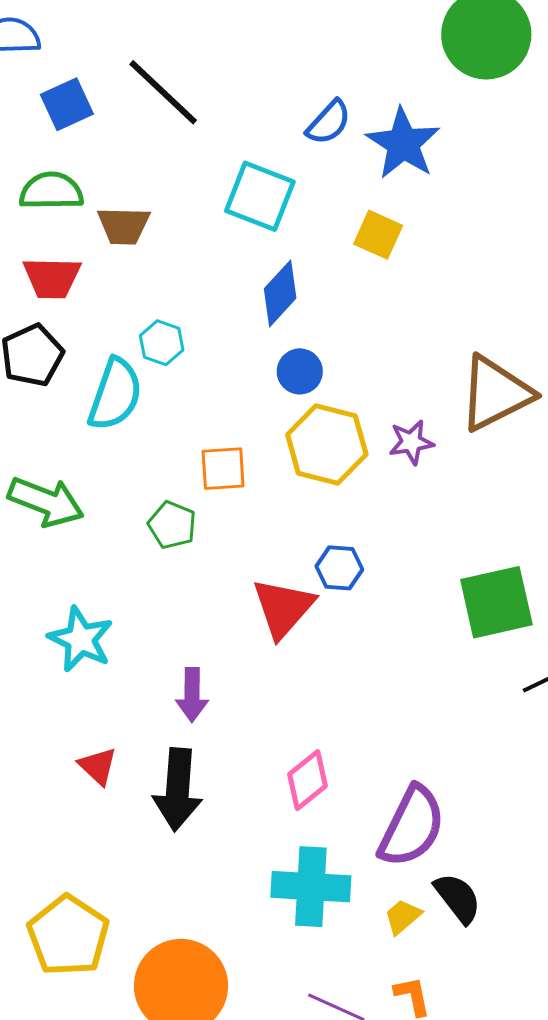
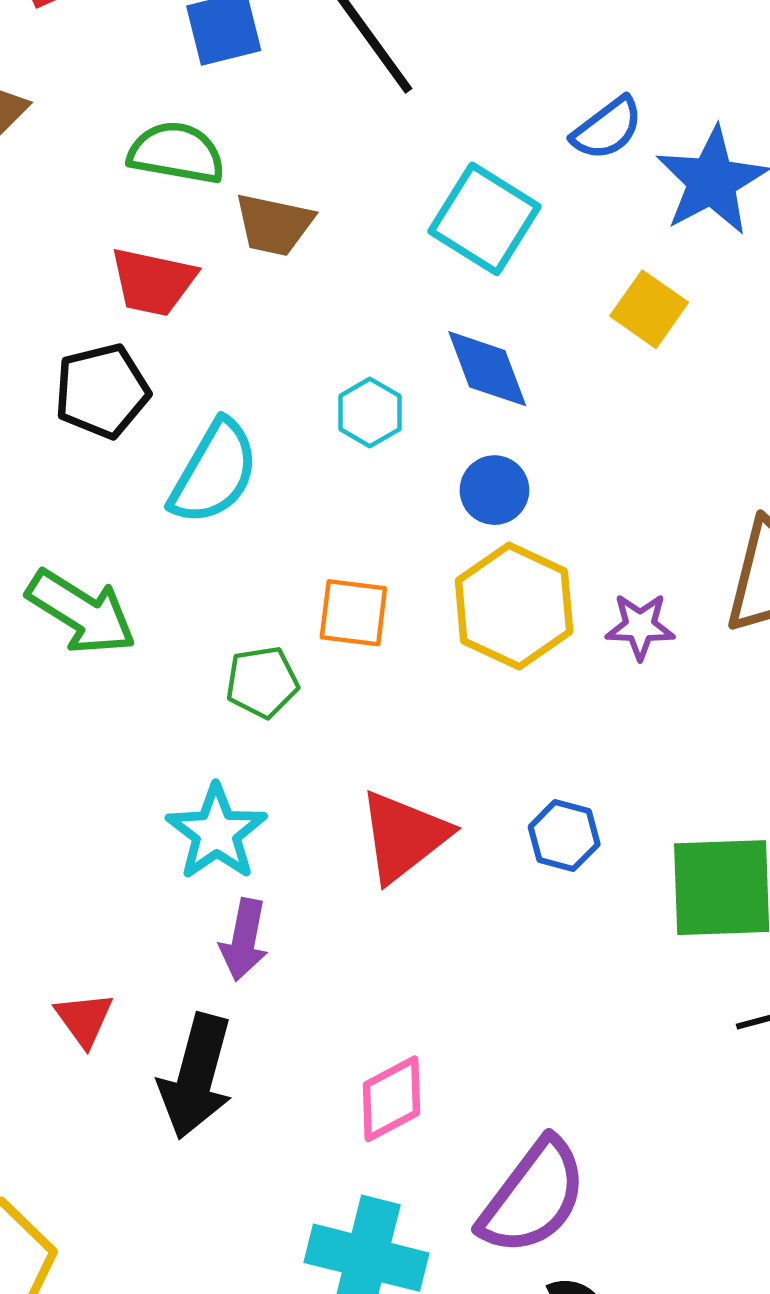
blue diamond: (280, 293) -> (487, 369), turned -74
cyan hexagon: (162, 343) -> (370, 412), moved
green pentagon: (172, 525) -> (262, 682), turned 30
blue hexagon: (339, 568) -> (564, 836), moved
cyan star: (81, 639) -> (216, 832), moved

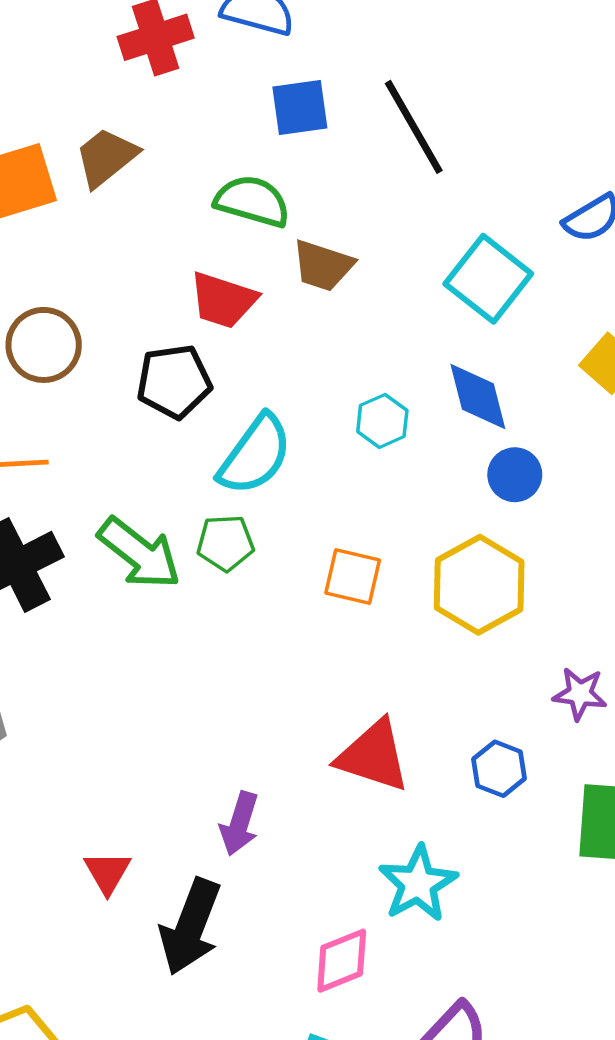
blue circle: (494, 490) -> (515, 475), moved
purple star: (640, 626) -> (580, 694), moved
green pentagon: (262, 682) -> (225, 543), moved
cyan star: (216, 832) -> (418, 884), moved
red triangle: (404, 836) -> (373, 756), turned 50

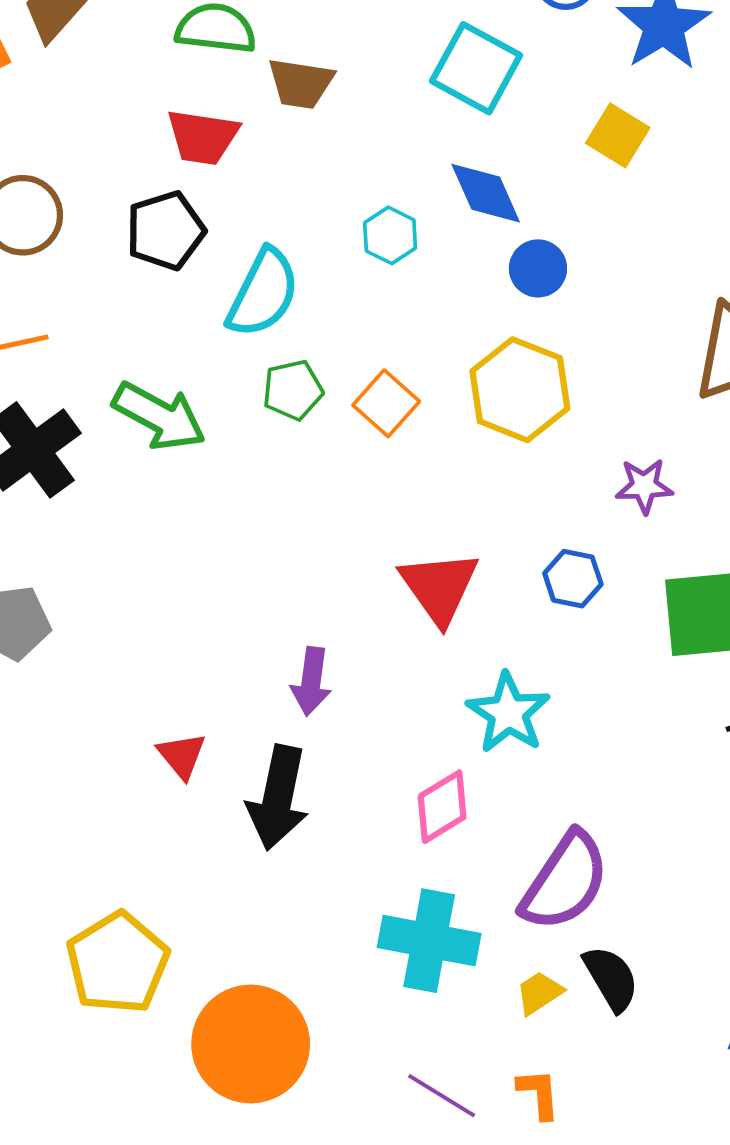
green pentagon: (225, 543) -> (293, 390), moved
orange square: (353, 577) -> (386, 403), turned 38
red triangle: (373, 756) -> (439, 587), turned 46

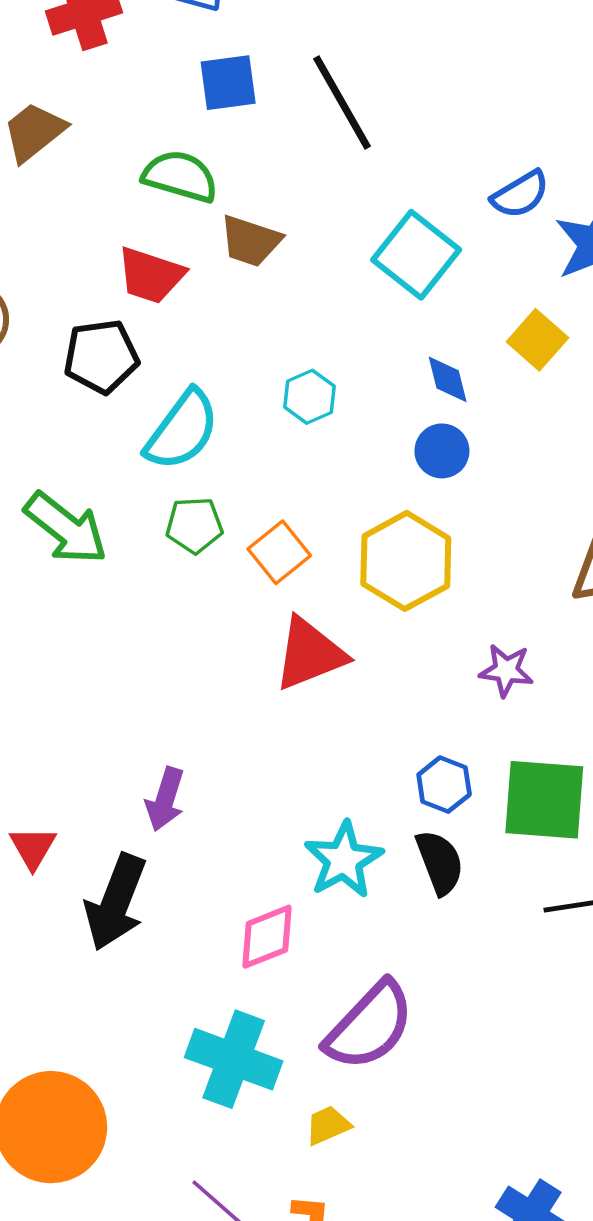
blue diamond: (486, 193) -> (448, 379), moved, size x0.7
blue hexagon: (573, 579) -> (444, 785), moved
red triangle: (439, 587) -> (310, 654), moved, turned 34
black semicircle: (611, 978) -> (440, 862), moved

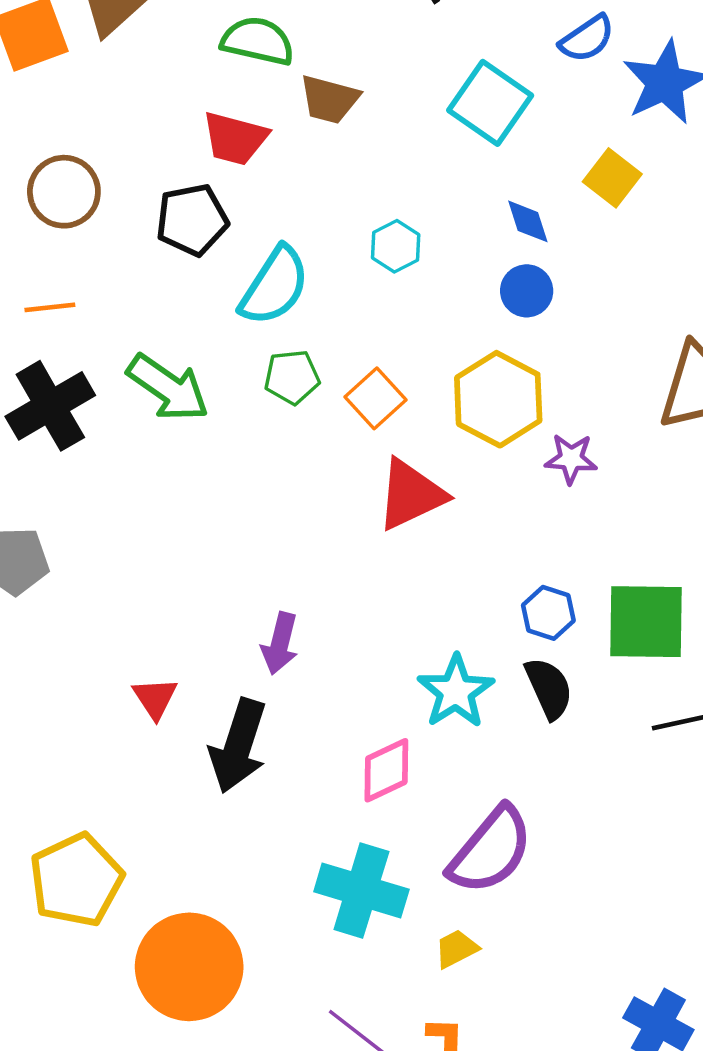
purple star: (506, 670) -> (571, 459), moved

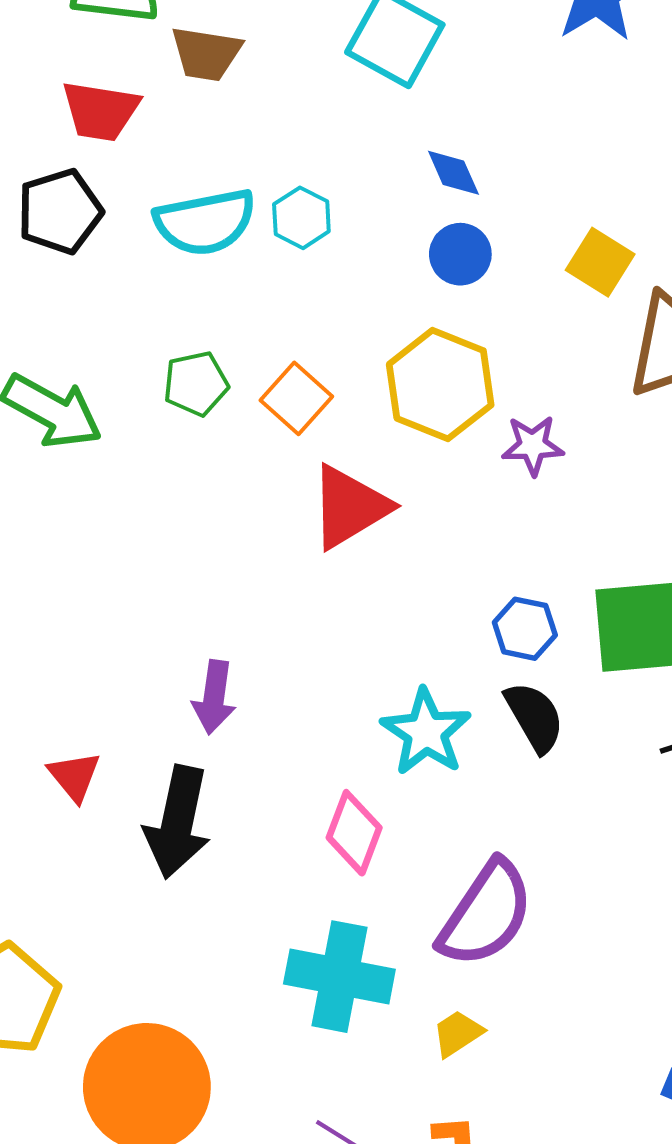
yellow square: (612, 178) -> (600, 262), moved
cyan semicircle: (274, 286) -> (205, 222), moved, turned 52
pink diamond: (386, 770) -> (354, 833), turned -38

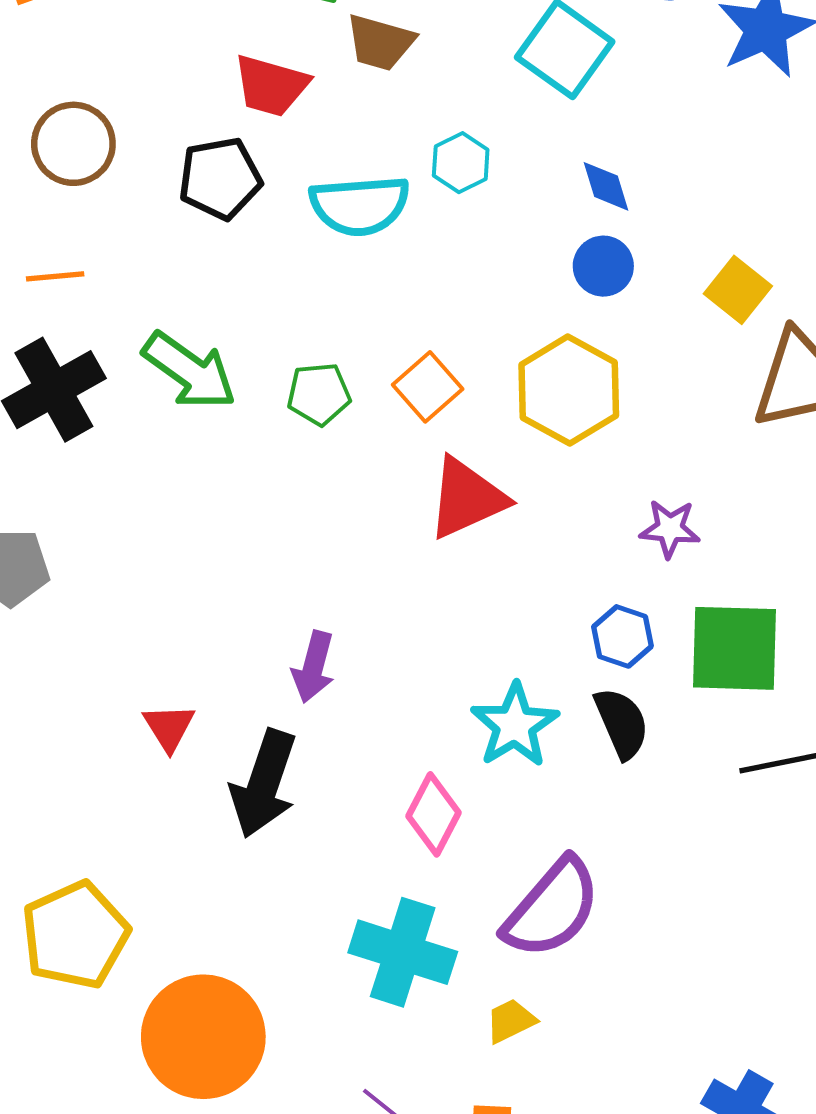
cyan hexagon: (301, 218) -> (461, 163), moved
green pentagon: (196, 384) -> (319, 394), moved
purple star: (533, 445) -> (670, 529), moved

